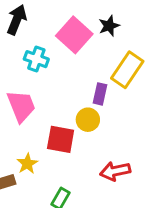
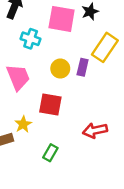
pink square: (74, 35) -> (62, 19), turned -32
yellow circle: (88, 120) -> (60, 69), moved

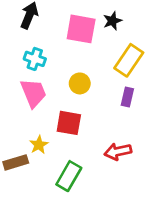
cyan cross: (31, 39) -> (35, 59), moved
purple rectangle: (83, 67) -> (127, 97), moved
green rectangle: (50, 153) -> (69, 176), size x1.5

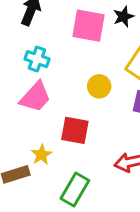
yellow circle: (80, 83) -> (99, 86), moved
pink trapezoid: (33, 93) -> (35, 97), turned 64

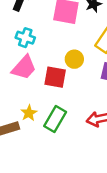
red square: (75, 130) -> (55, 77), moved
green rectangle: (75, 190) -> (55, 119), moved

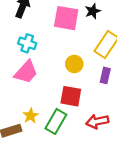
red square: (55, 77) -> (71, 96), moved

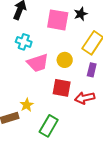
pink trapezoid: (26, 72) -> (38, 63), moved, turned 30
green rectangle: (56, 121) -> (49, 126), moved
red arrow: (97, 121) -> (85, 98), moved

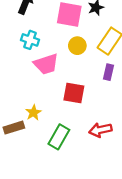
yellow circle: (65, 60) -> (77, 46), moved
red arrow: (85, 98) -> (100, 130), moved

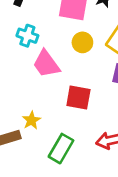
pink trapezoid: (46, 64) -> (46, 64), turned 72

